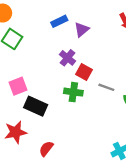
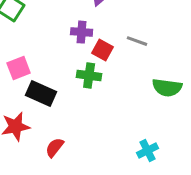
purple cross: (67, 58) -> (82, 32), turned -35
gray line: (106, 87) -> (137, 41), moved

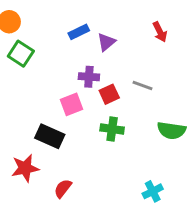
red square: (103, 50) -> (109, 94), turned 36
pink square: (19, 68) -> (71, 104), moved
green cross: (89, 76) -> (112, 129), moved

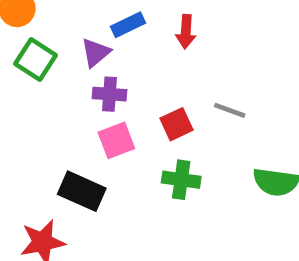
red arrow: (160, 32) -> (186, 32), moved, turned 30
purple triangle: (106, 42) -> (96, 52), moved
purple cross: (89, 77) -> (110, 94), moved

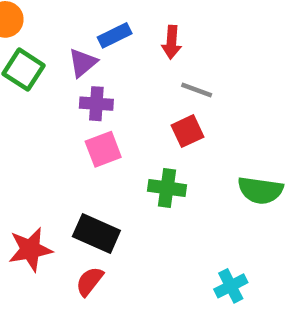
gray line: (230, 110) -> (197, 90), moved
red square: (177, 124) -> (187, 131), moved
black rectangle: (82, 191) -> (96, 234), moved

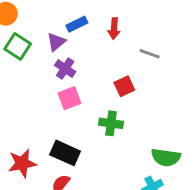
gray line: (197, 90) -> (150, 54), moved
purple cross: (96, 104) -> (65, 69), turned 30
green semicircle: (260, 190) -> (166, 157), moved

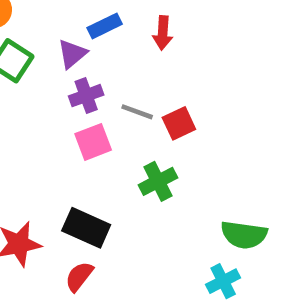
gray line: (150, 54) -> (137, 112), moved
purple cross: (65, 69) -> (86, 96), turned 36
green cross: (111, 123) -> (158, 181), turned -35

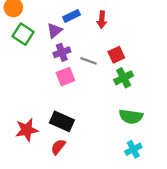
red square: (179, 123) -> (116, 55), moved
green cross: (158, 181) -> (124, 78), moved
green semicircle: (244, 235) -> (131, 117), moved

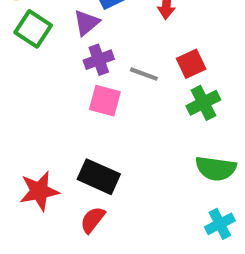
pink square: (65, 77) -> (105, 101), turned 36

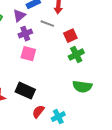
gray line: (144, 74) -> (47, 24), moved
red semicircle: (93, 220) -> (38, 112), moved
cyan cross: (220, 224) -> (58, 117), moved

